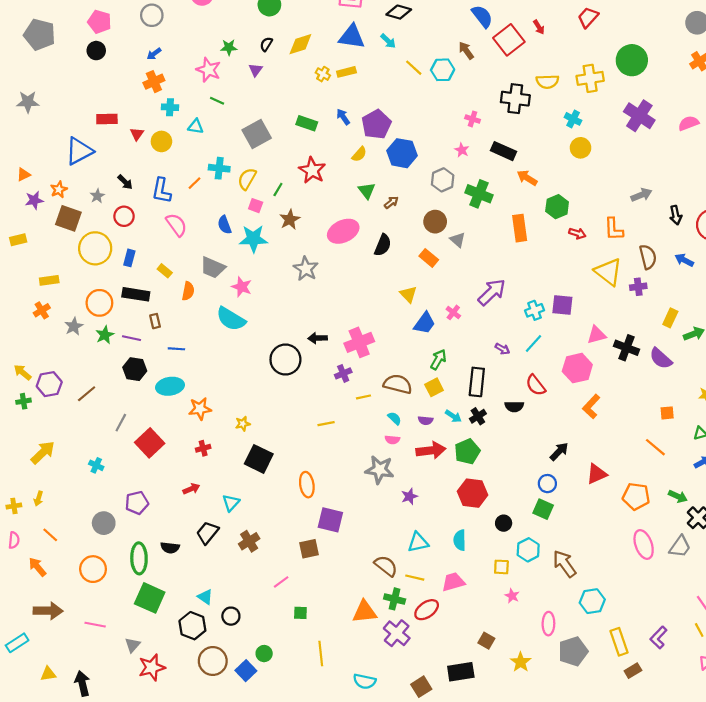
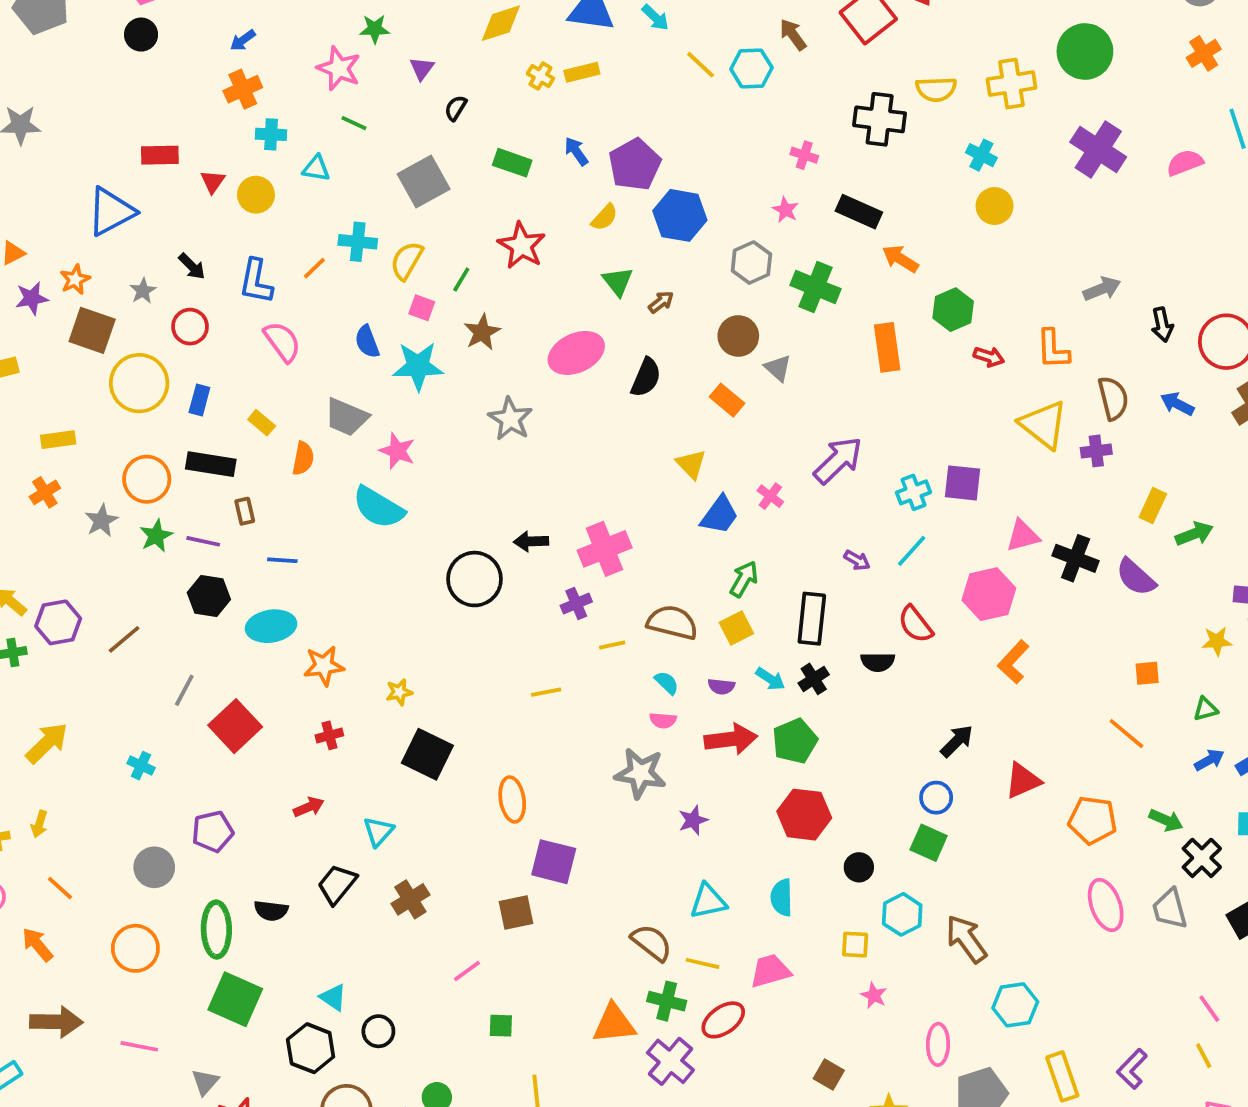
black semicircle: (266, 44) -> (456, 108), moved
gray trapezoid: (680, 547) -> (1170, 909), turned 130

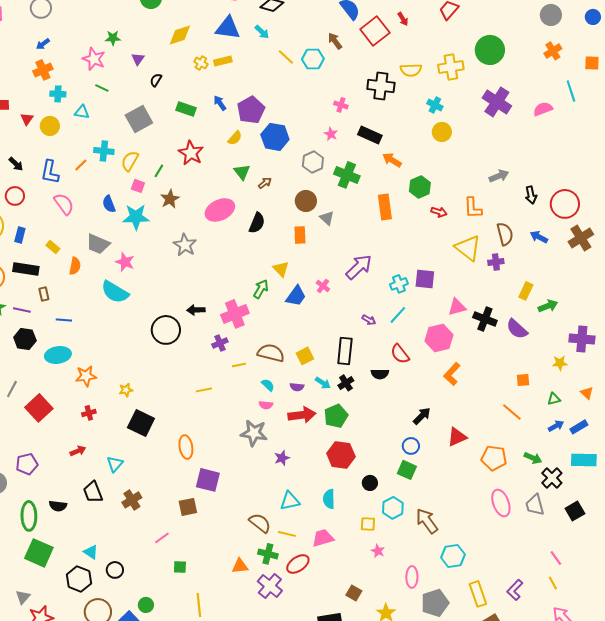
orange rectangle: (727, 400) -> (300, 235), turned 48
green arrow: (744, 579) -> (261, 289), moved
black trapezoid: (337, 884) -> (93, 492), turned -60
orange triangle: (614, 1024) -> (240, 566), size x0.7

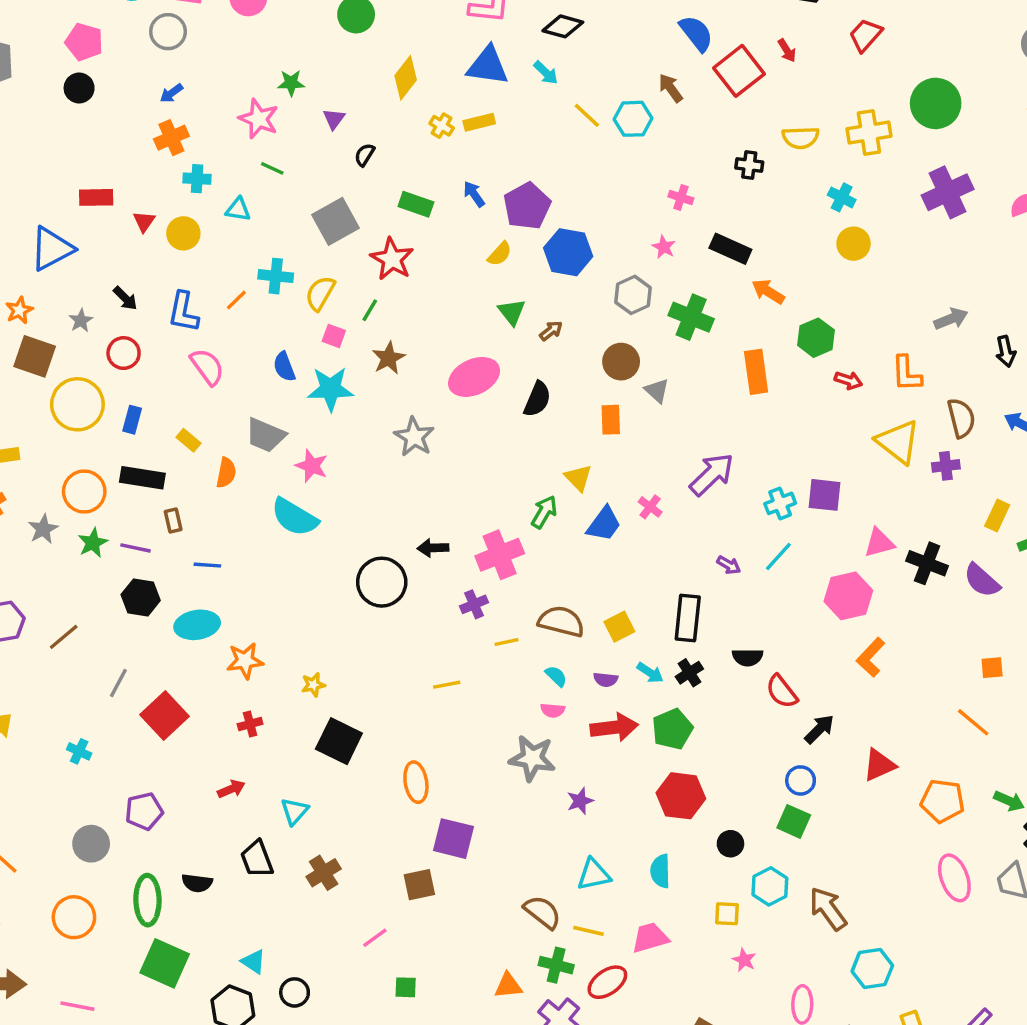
yellow diamond: (180, 35) -> (406, 78), turned -35
black cross: (381, 86) -> (749, 165), size x0.6
purple cross: (497, 102) -> (948, 192), turned 32
red star: (191, 153) -> (392, 259), moved
red semicircle: (400, 354) -> (782, 692), moved

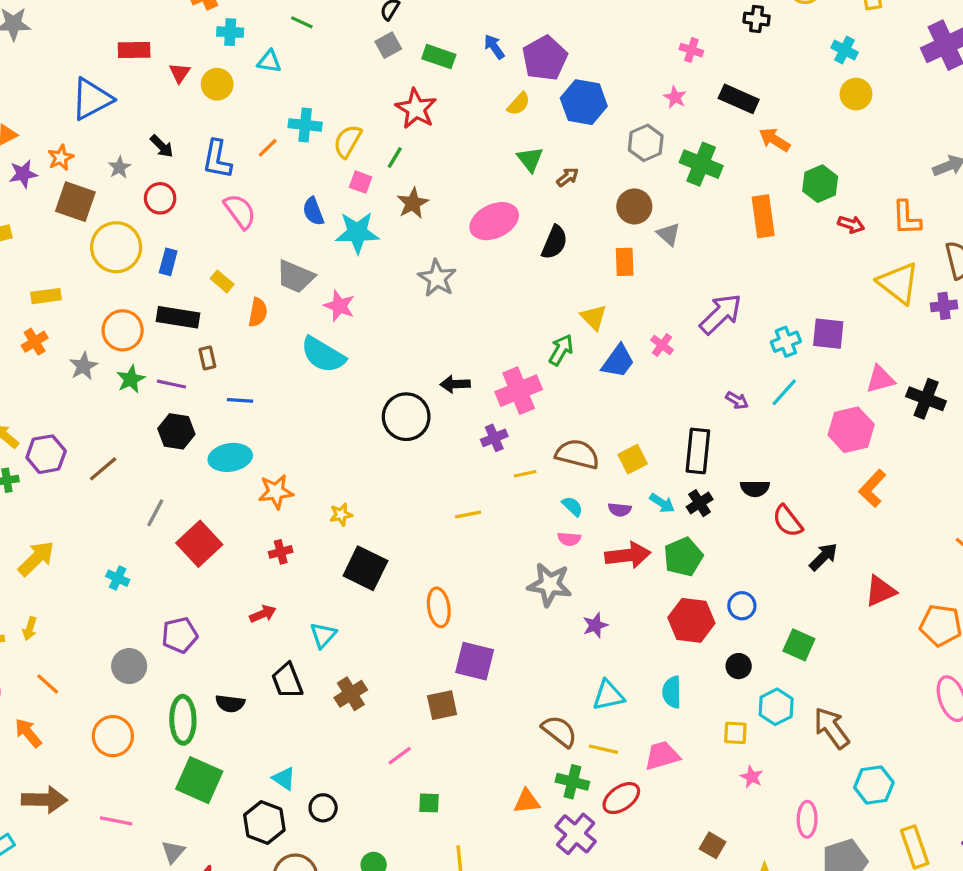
gray square: (336, 221) -> (388, 45), moved, size x0.6
blue circle: (801, 780) -> (742, 606), moved

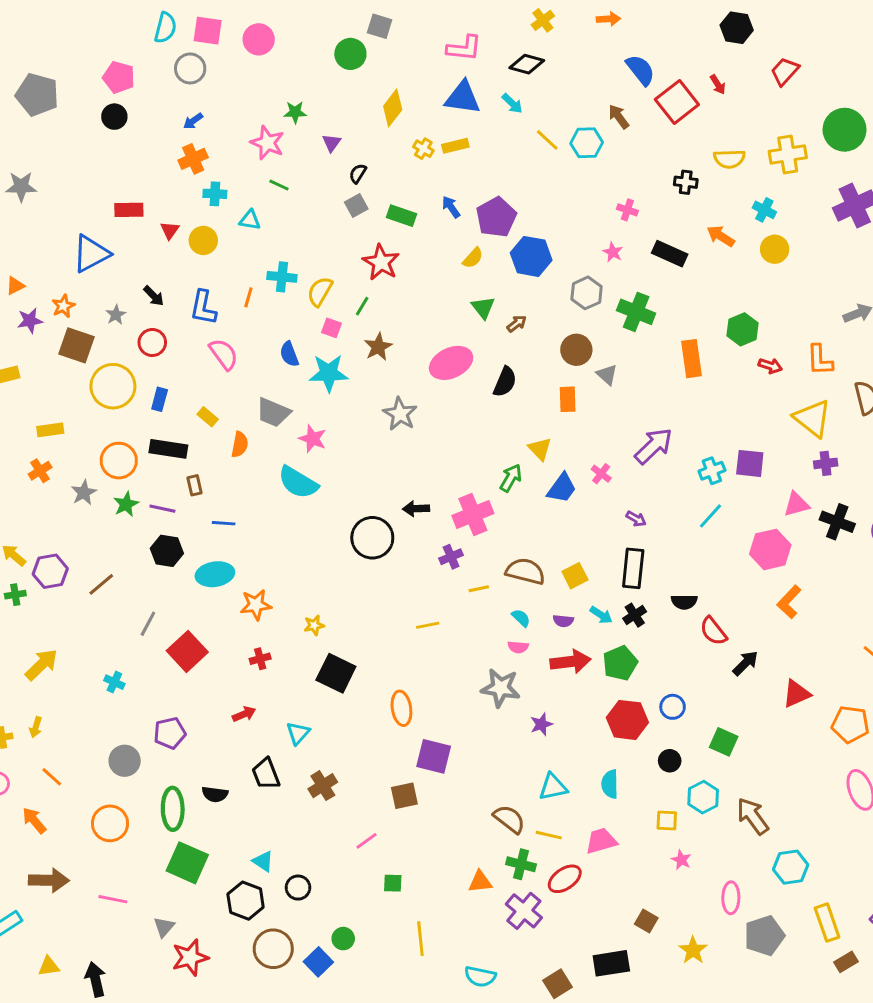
orange arrow: (774, 140) -> (721, 236), moved
orange line: (268, 148) -> (248, 297), turned -30
purple cross: (944, 306) -> (826, 463), moved
purple arrow: (737, 400) -> (636, 519), moved

